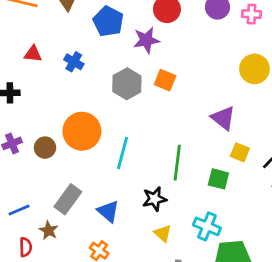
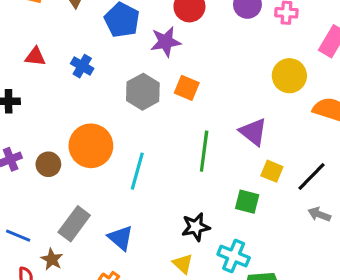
green line: (177, 163) -> (204, 151), moved
black star: (154, 199) -> (196, 227), moved
blue line: (19, 210) -> (18, 236), turned 45

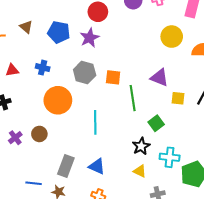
orange square: (187, 88) -> (113, 77), moved
orange circle: (91, 146) -> (58, 100), moved
green square: (247, 202) -> (156, 123), moved, turned -35

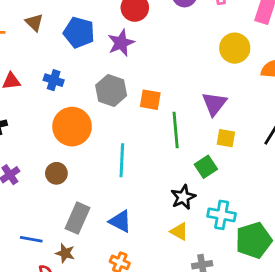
purple triangle: (159, 78) -> (214, 104), turned 42
yellow square: (178, 98) -> (226, 138), moved
brown circle: (39, 134) -> (56, 173), moved

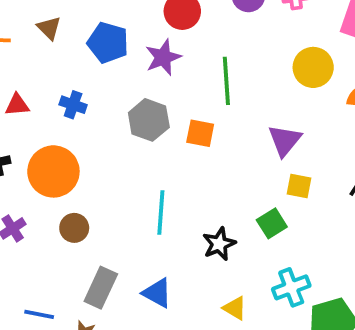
orange circle: (72, 127) -> (53, 171), moved
green line: (176, 130) -> (226, 81), moved
black star: (183, 197) -> (219, 244), moved
cyan cross: (222, 215) -> (291, 287), turned -32

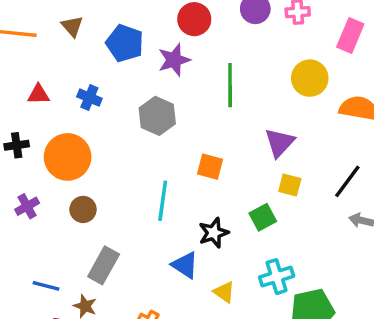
orange square: (200, 133) -> (210, 167), moved
blue triangle: (157, 293) -> (185, 265), moved

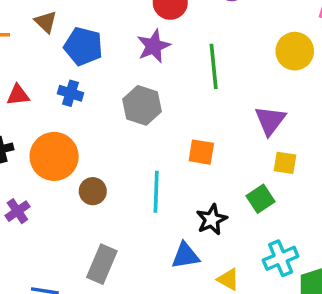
blue pentagon: (125, 43) -> (83, 46), moved
brown circle: (83, 209) -> (93, 191), moved
blue triangle: (185, 265) -> (185, 256), turned -36

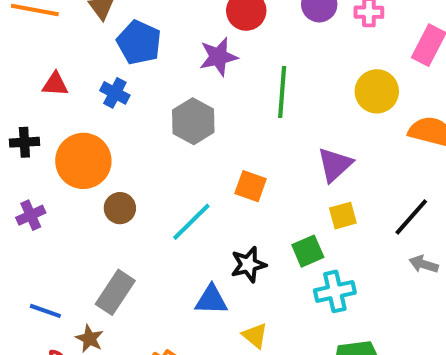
yellow square: (285, 163) -> (343, 216), turned -35
cyan line: (156, 192) -> (191, 222), turned 33
cyan cross: (281, 258) -> (335, 291), moved

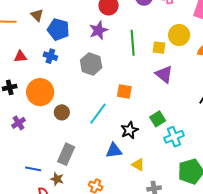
purple triangle: (335, 165) -> (164, 74), turned -30
yellow square: (343, 216) -> (159, 48), moved, turned 32

